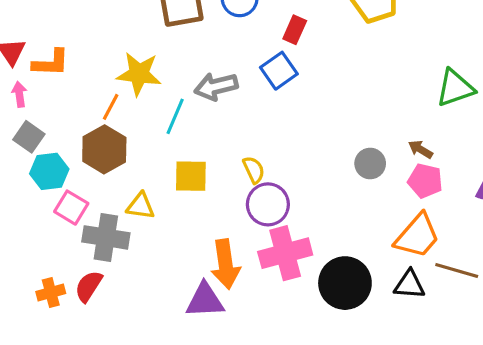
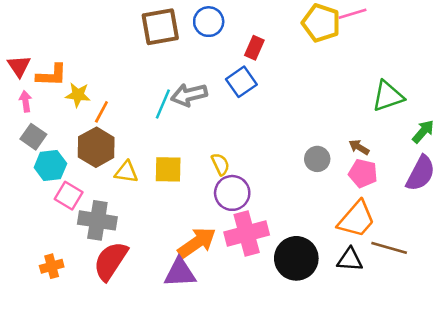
yellow star: (139, 74) -> (78, 95), moved, size x0.7
cyan line: (175, 116) -> (163, 104), moved
yellow triangle: (140, 206) -> (126, 172), moved
orange arrow: (225, 264) -> (197, 243), turned -117
red semicircle: (89, 286) -> (111, 261), moved, size x1.5

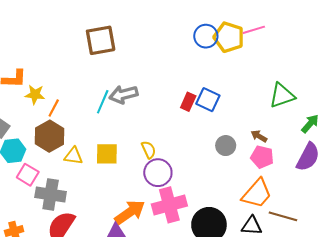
blue circle: (209, 22) -> (206, 36), moved
red rectangle: (254, 48) -> (188, 102), moved
blue square: (241, 82) -> (208, 100), moved, turned -30

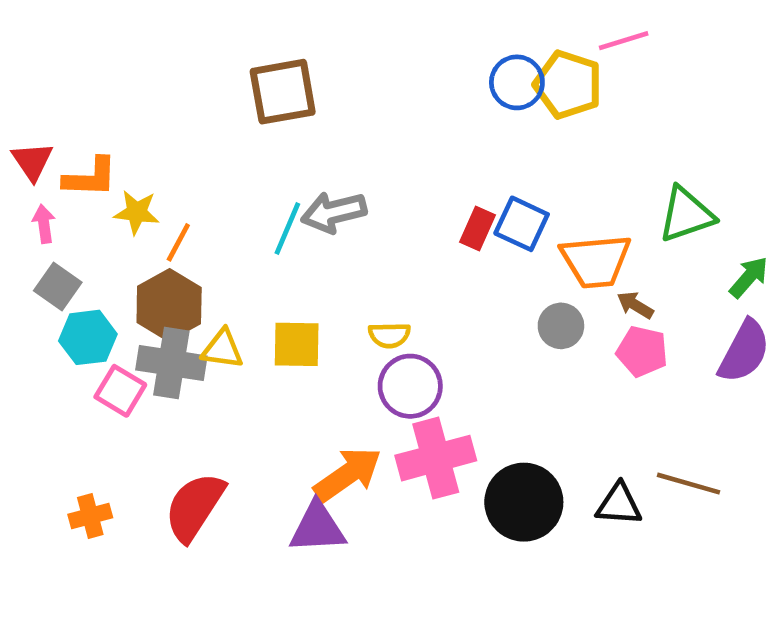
pink line: (254, 30) -> (624, 41), moved
yellow semicircle: (149, 150) -> (389, 335), turned 114
orange trapezoid: (257, 193) -> (596, 261), moved, turned 44
gray cross: (51, 195) -> (171, 363), moved

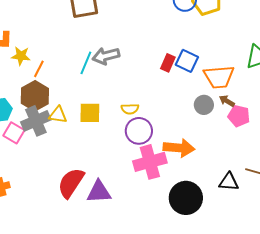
brown arrow: (635, 305) -> (227, 101), moved
gray cross: (171, 363) -> (36, 121), turned -32
orange arrow: (348, 474) -> (179, 148), moved, turned 40
black circle: (524, 502) -> (186, 198), moved
red semicircle: (195, 507) -> (71, 183), moved

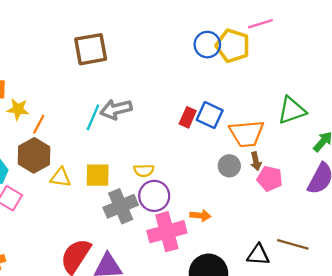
brown arrow: (227, 101) -> (256, 161), turned -133
gray cross: (36, 121) -> (121, 206), moved
orange arrow: (179, 148) -> (200, 216), size x0.6

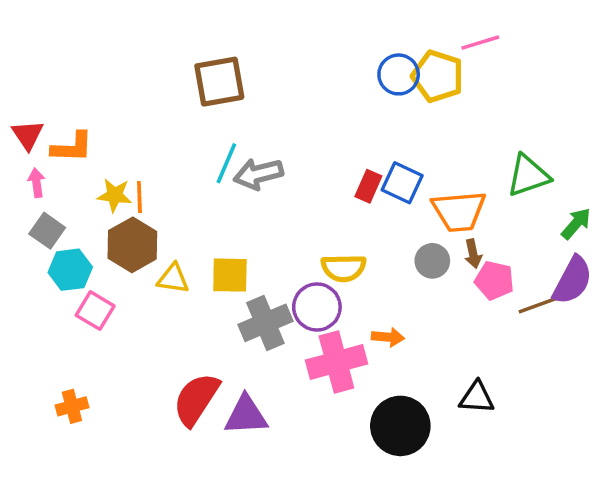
yellow star: (18, 109) -> (115, 195), moved
cyan line: (93, 117) -> (226, 163), moved
orange line: (39, 124) -> (139, 197), turned -30
yellow semicircle: (144, 170) -> (344, 268), moved, size x1.4
brown line: (293, 244) -> (542, 303), moved, turned -36

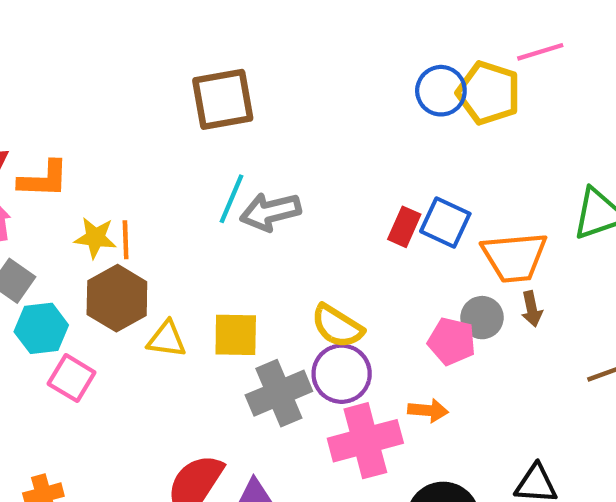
yellow semicircle: (344, 268) -> (337, 326), moved, turned 33
pink pentagon: (494, 280) -> (452, 341), moved

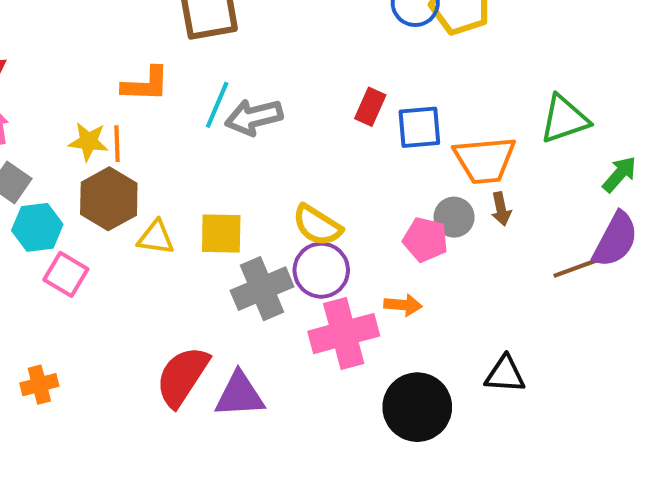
orange L-shape: (43, 179) -> (146, 84), moved
blue square: (445, 223) -> (419, 127), turned -30
red rectangle: (404, 227) -> (370, 107), moved

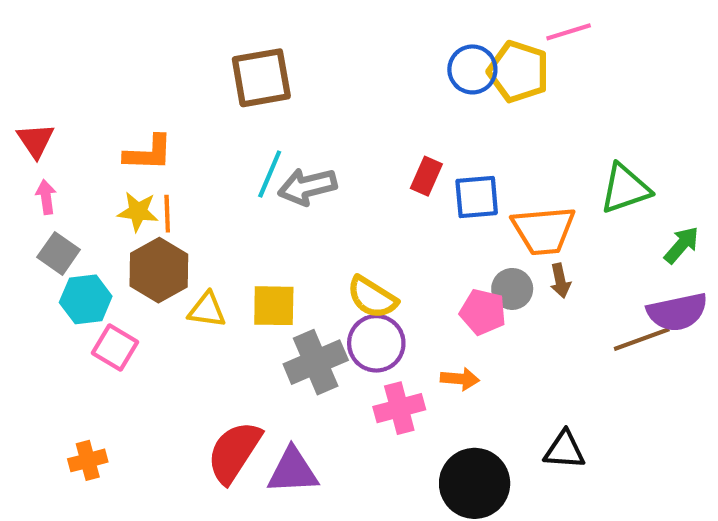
orange L-shape: (146, 84) -> (148, 153), moved
purple semicircle: (615, 240) -> (677, 312), turned 50
pink cross: (344, 334) -> (399, 408), size x0.7

